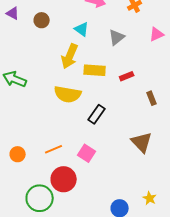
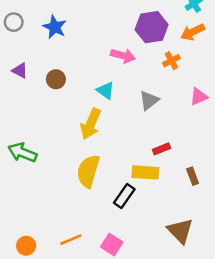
yellow rectangle: (95, 70) -> (145, 172), moved
yellow semicircle: (68, 94) -> (88, 171), turned 96

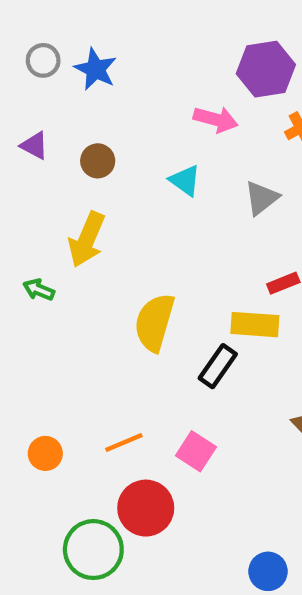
gray circle: (14, 22) -> (43, 60), moved
yellow arrow: (91, 124) -> (87, 239), moved
green arrow: (22, 153) -> (39, 290), size x0.6

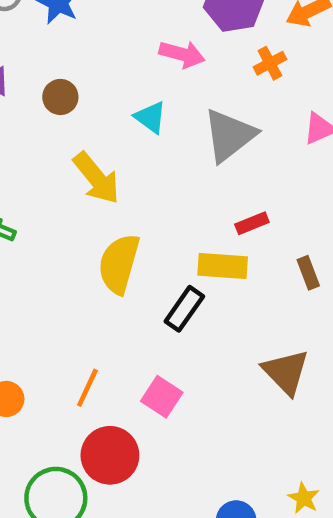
gray triangle: (261, 198) -> (229, 135), size x1.5
yellow arrow: (87, 239) -> (96, 178), moved, turned -62
orange line: (124, 443) -> (87, 388), turned -42

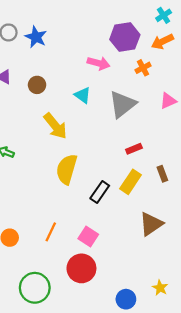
yellow rectangle: (223, 266) -> (130, 182), moved, turned -60
brown triangle: (286, 372) -> (151, 224), turned 40
red circle: (110, 455) -> (81, 268), moved

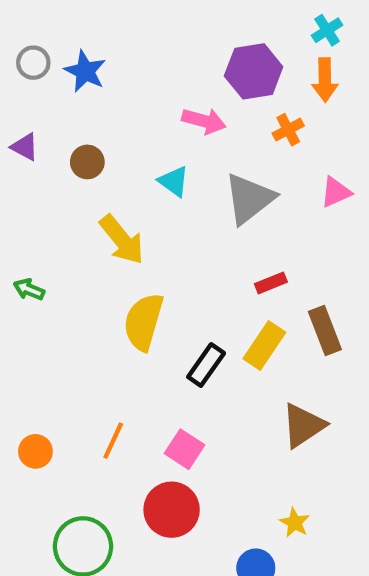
orange arrow: (162, 42) -> (325, 80), turned -65
brown rectangle: (162, 174) -> (325, 330), size x1.5
yellow star: (160, 288) -> (295, 523), moved

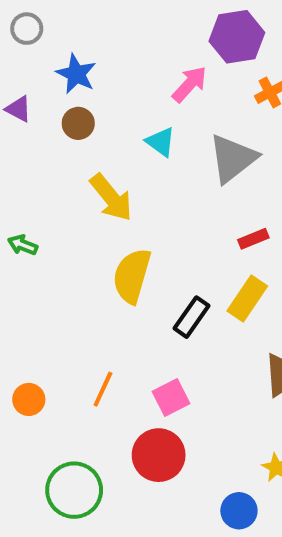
blue star: (85, 71) -> (76, 74), moved
pink arrow: (204, 121) -> (190, 84), turned -63
pink square: (184, 449) -> (171, 397), turned 30

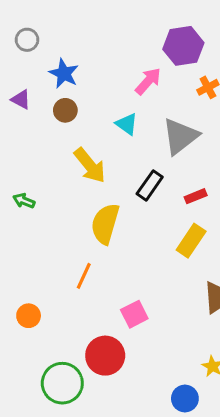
black rectangle: (192, 317) -> (150, 185), moved
orange line: (103, 389) -> (84, 276), moved
red circle: (159, 455) -> (105, 356), moved

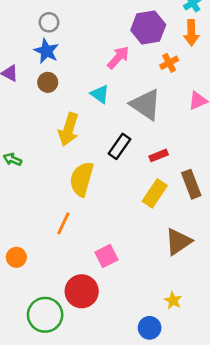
gray circle: (27, 40) -> (49, 22), moved
gray triangle: (180, 136) -> (146, 105), turned -48
yellow arrow: (90, 165) -> (69, 129), turned 56

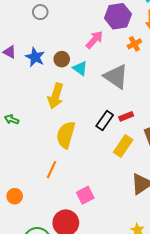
blue star: (46, 51) -> (35, 57), moved
brown circle: (48, 82) -> (62, 59), moved
black rectangle: (120, 146) -> (105, 120), moved

